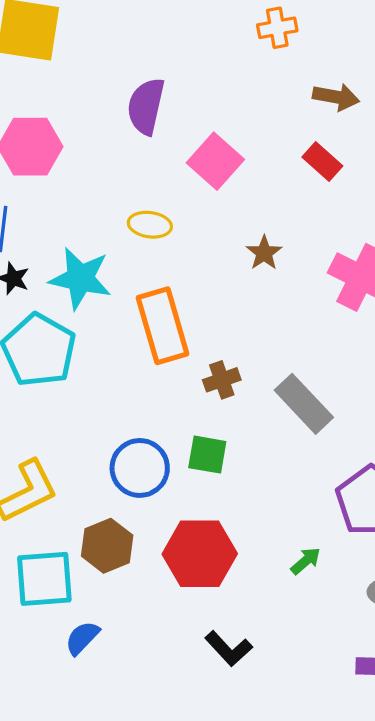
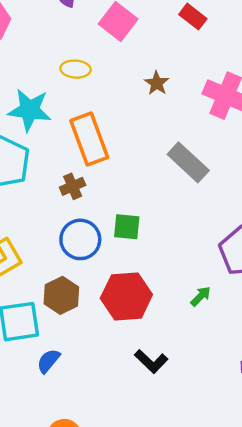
brown cross: (222, 380) -> (73, 186), moved
gray rectangle: (304, 404) -> (188, 162), moved

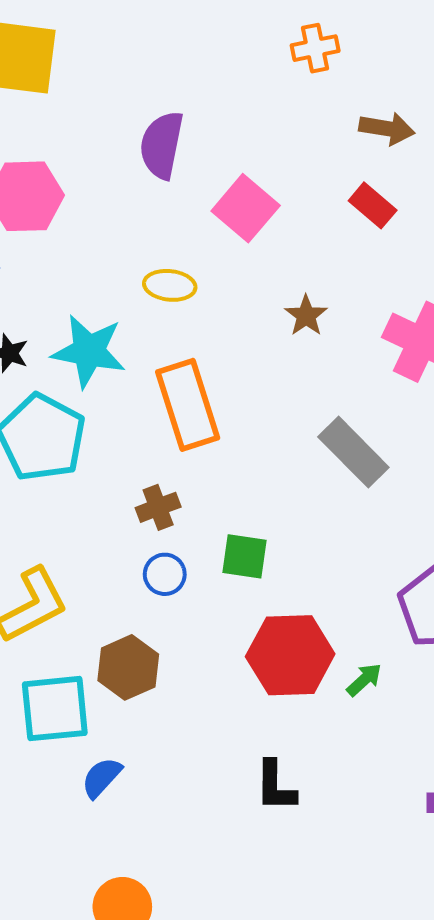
brown cross: (73, 186) -> (158, 507), moved
blue circle: (80, 239) -> (165, 574), size x0.6
red hexagon: (126, 296) -> (290, 655), moved
black L-shape: (151, 361) -> (275, 786), turned 44

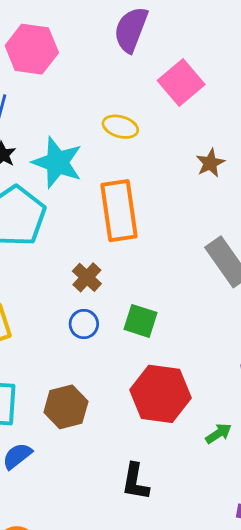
brown cross: (158, 507) -> (87, 277), turned -36
brown hexagon: (128, 667) -> (66, 407), moved
green arrow: (364, 680) -> (218, 434), moved

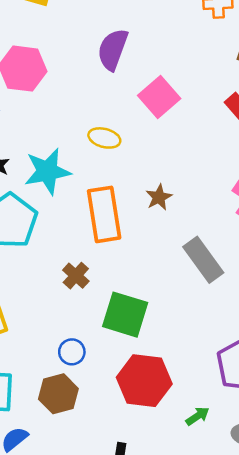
cyan star: (57, 162) -> (47, 171), turned -30
brown star: (210, 163) -> (159, 197), moved
green square: (141, 321) -> (125, 315), size x1.5
blue circle: (84, 324) -> (72, 352), moved

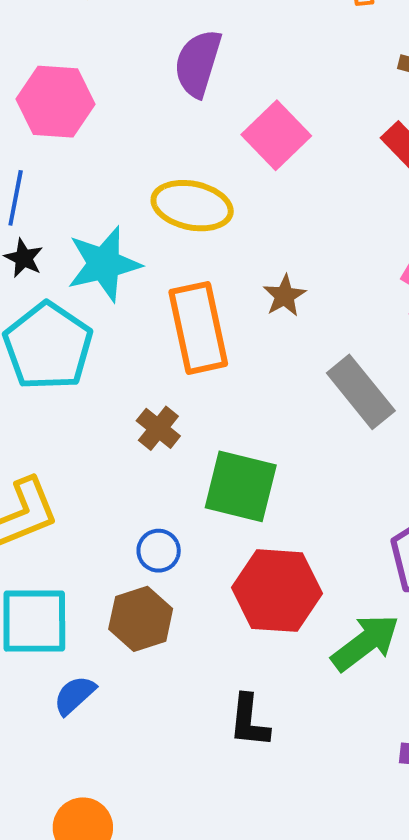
yellow ellipse: (104, 138) -> (192, 206), size x1.5
green arrow: (198, 416) -> (365, 643), size x1.8

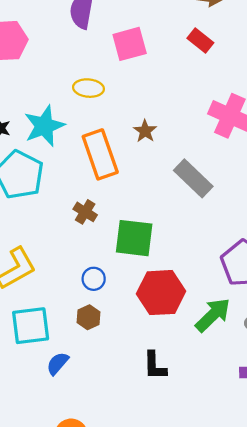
pink square: (276, 135) -> (130, 44), turned 36
yellow ellipse: (192, 206) -> (88, 88), size x0.7
brown hexagon: (141, 619) -> (88, 317), size x0.7

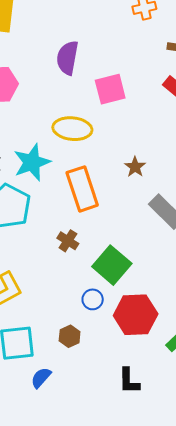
yellow ellipse: (88, 88) -> (72, 129), size x1.4
brown star: (145, 131) -> (135, 167), moved
green square: (134, 238) -> (112, 265), turned 33
blue circle: (94, 279) -> (93, 299), moved

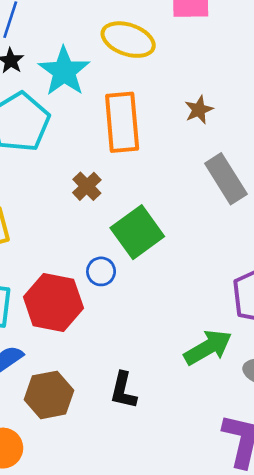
cyan star: (32, 162) -> (64, 71), turned -30
red hexagon: (136, 315) -> (53, 303), moved
brown hexagon: (70, 336) -> (49, 395), moved, size x1.6

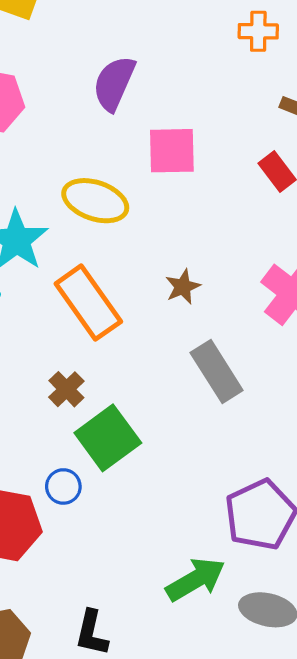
orange rectangle: (122, 122) -> (88, 303), turned -30
brown cross: (87, 186) -> (66, 389), moved

